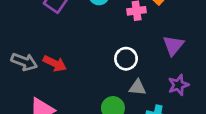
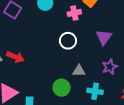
white circle: (126, 59) -> (68, 41), moved

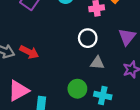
gray triangle: (79, 71) -> (97, 63), moved
cyan cross: (95, 91) -> (103, 96), moved

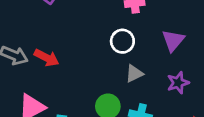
gray triangle: (97, 63) -> (134, 73), turned -32

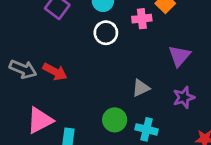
white circle: (122, 41) -> (106, 33), moved

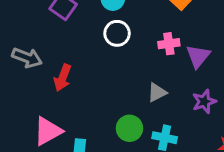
pink cross: (142, 19) -> (169, 44), moved
gray arrow: (23, 69) -> (27, 58), moved
red arrow: (55, 72) -> (63, 78), turned 85

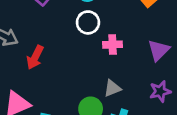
pink cross: (169, 44) -> (113, 45), moved
gray triangle: (157, 93) -> (112, 88), moved

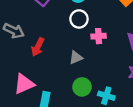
gray triangle: (112, 88) -> (76, 58), moved

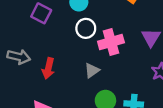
pink cross: (99, 36) -> (111, 42), size x1.5

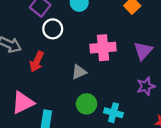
white circle: (86, 28) -> (53, 29), moved

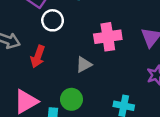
green circle: (87, 104) -> (71, 99), moved

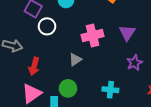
red arrow: (38, 57) -> (34, 66), moved

